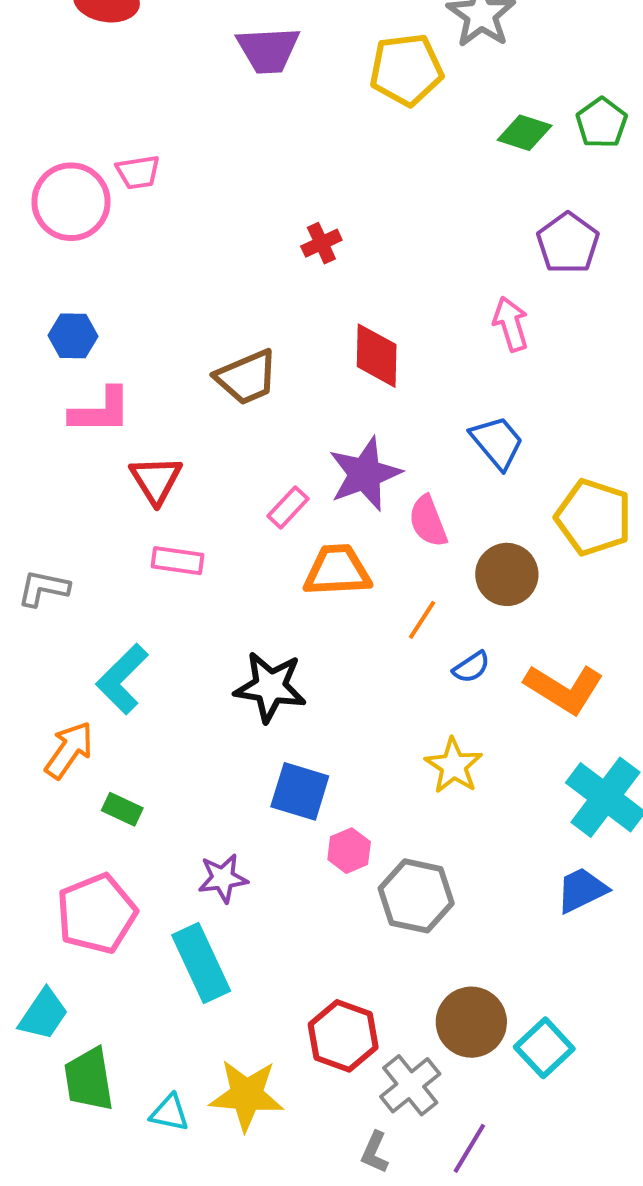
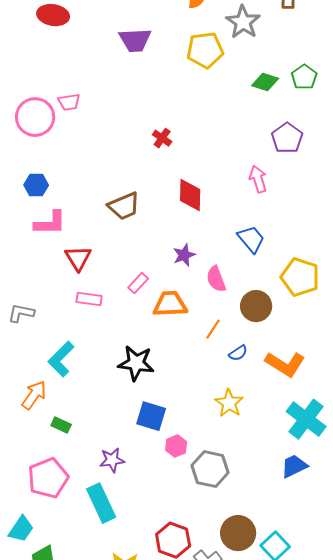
red cross: (321, 243) -> (162, 138), turned -30
purple star: (365, 474) -> (184, 255), size x0.6
pink rectangle: (288, 507) -> (138, 283), moved

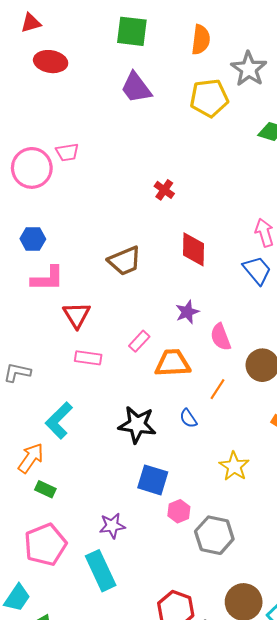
purple trapezoid: (135, 40) -> (136, 88), turned 56
blue trapezoid: (251, 239) -> (257, 270), moved
blue semicircle: (238, 353) -> (188, 418), moved, turned 90
green rectangle: (61, 425) -> (45, 489), moved

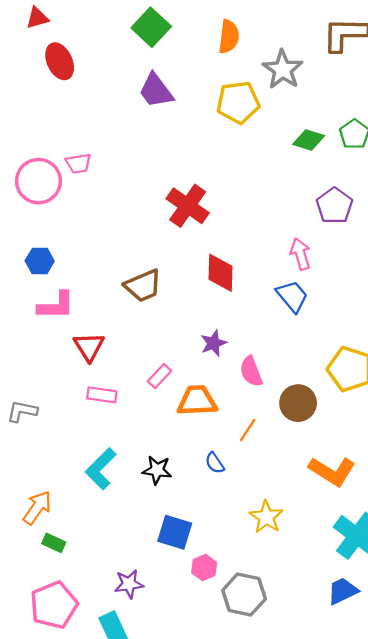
green square: (132, 31) -> (151, 27), turned 36
red ellipse: (51, 62) -> (60, 61), turned 56
red cross: (164, 190) -> (188, 206), size x1.8
cyan L-shape: (59, 420) -> (101, 469), moved
black star: (137, 425) -> (157, 470), size x0.7

